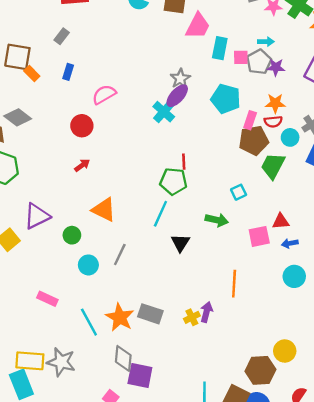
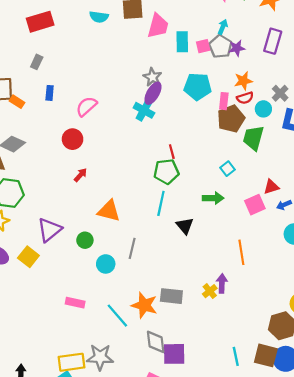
cyan arrow: (266, 42) -> (223, 27), turned -56

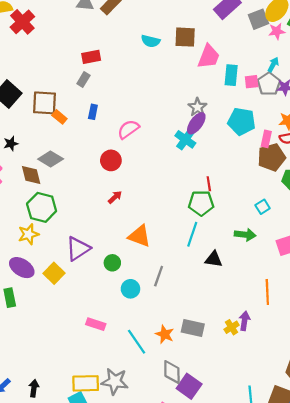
red rectangle: (40, 22) -> (91, 57), moved, size x0.7
black triangle: (185, 226) -> (214, 259), turned -48
orange star: (144, 305) -> (165, 334), size x0.7
purple square: (174, 354) -> (189, 386), turned 30

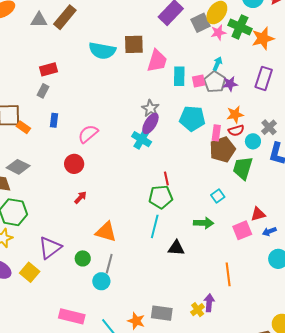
cyan semicircle: (151, 41) -> (102, 51), size x1.5
gray line: (159, 276) -> (109, 264), moved
pink rectangle: (96, 324) -> (72, 316), size x1.4

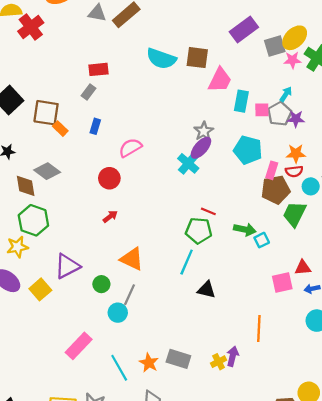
red line: (166, 178) -> (208, 211), turned -64
green arrow: (204, 223) -> (245, 229), moved
pink rectangle: (72, 316) -> (79, 346), turned -70

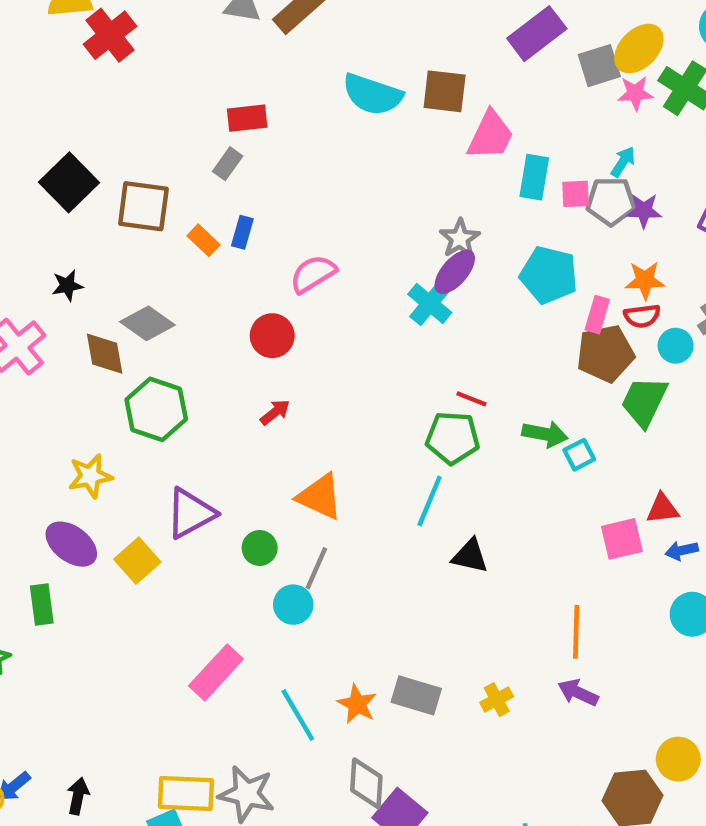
gray pentagon: (279, 114) -> (611, 201), turned 30
orange rectangle: (60, 129) -> (204, 240), moved
green hexagon: (33, 220) -> (156, 409), moved
purple arrow: (233, 356) -> (578, 693), moved, turned -78

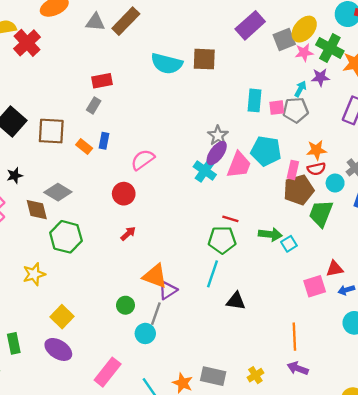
pink trapezoid: (490, 135) -> (239, 165), moved
purple star: (644, 211) -> (320, 77), moved
purple triangle: (191, 513) -> (168, 290), moved, size x0.7
purple ellipse: (71, 544) -> (58, 349), moved

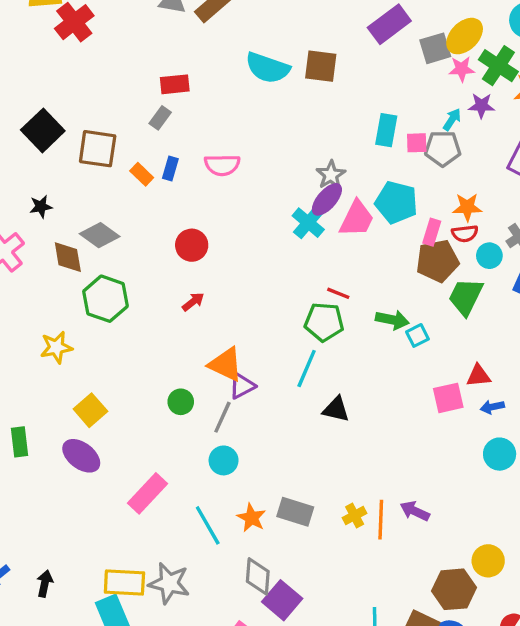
pink semicircle: (143, 160) -> (222, 165), moved, turned -150
cyan circle: (145, 333) -> (224, 460), moved
orange line: (294, 337) -> (381, 520), moved

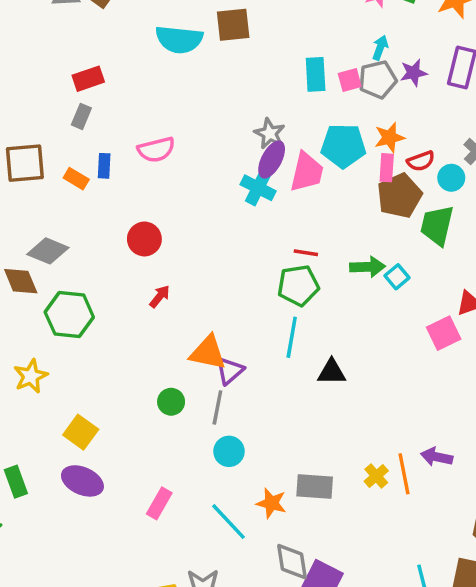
purple star: (481, 106) -> (414, 73), moved
orange star: (467, 207) -> (389, 137), moved
pink rectangle: (148, 493) -> (159, 503), size x0.7

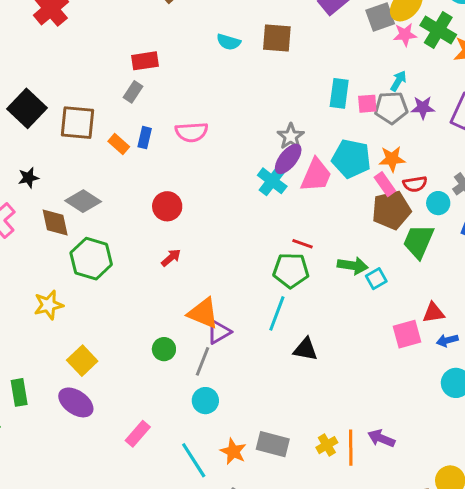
cyan semicircle: (179, 39) -> (229, 42), size x0.6
pink rectangle: (387, 168) -> (385, 184), turned -50

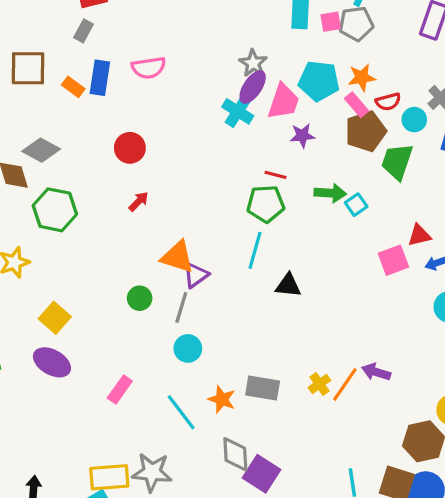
purple star: (423, 108) -> (302, 136), moved
blue rectangle: (145, 138) -> (100, 78), size x1.5
orange line: (351, 448) -> (345, 384), turned 40

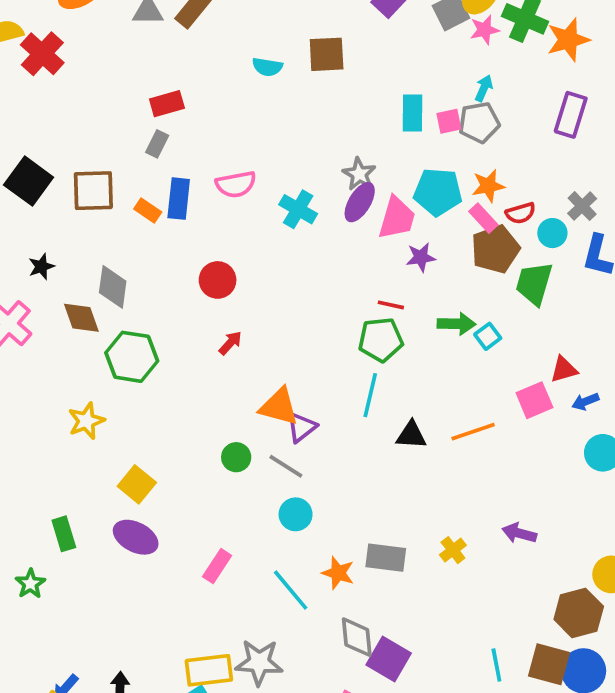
cyan cross: (238, 111) -> (298, 209), moved
gray diamond: (41, 150) -> (113, 287), turned 72
gray line: (181, 307) -> (286, 466), turned -72
orange line: (345, 384) -> (473, 432), moved, turned 39

